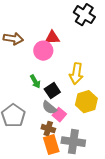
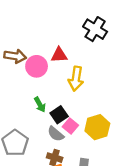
pink circle: (43, 51) -> (37, 66), moved
yellow arrow: (76, 74) -> (76, 79), moved
pink square: (59, 115) -> (70, 126), moved

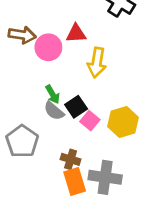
gray semicircle: (56, 134) -> (54, 111), moved

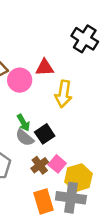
pink square: (90, 121) -> (57, 164), moved
yellow hexagon: (123, 122) -> (78, 178), moved
brown cross: (71, 159) -> (40, 165), moved, turned 36

